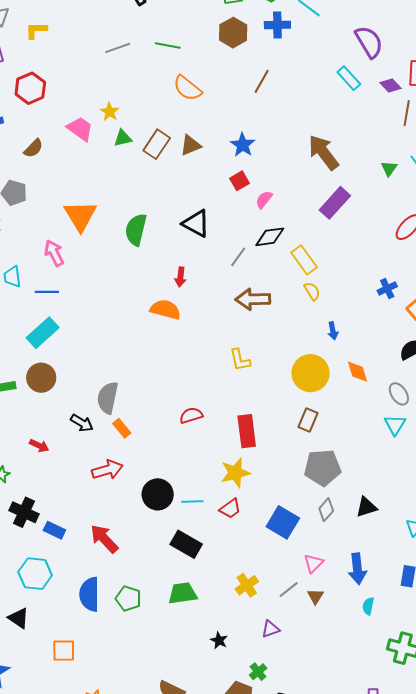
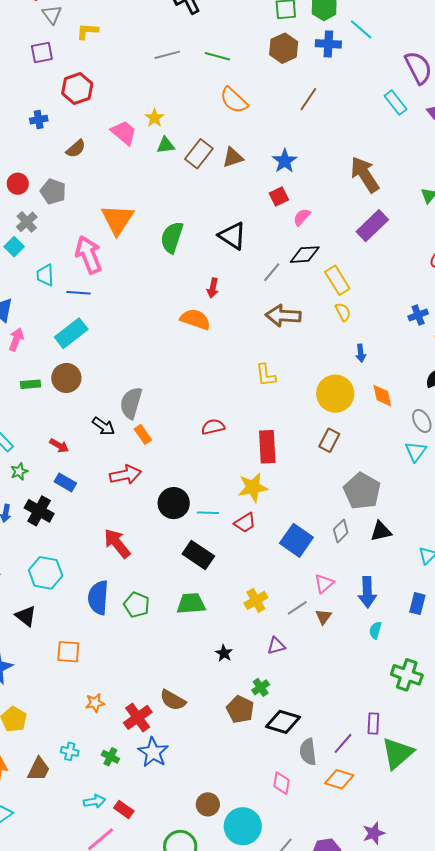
pink arrow: (54, 253) -> (89, 255), size x1.4
gray pentagon: (323, 468) -> (362, 491), moved, turned 30
blue rectangle: (54, 530) -> (65, 482), moved

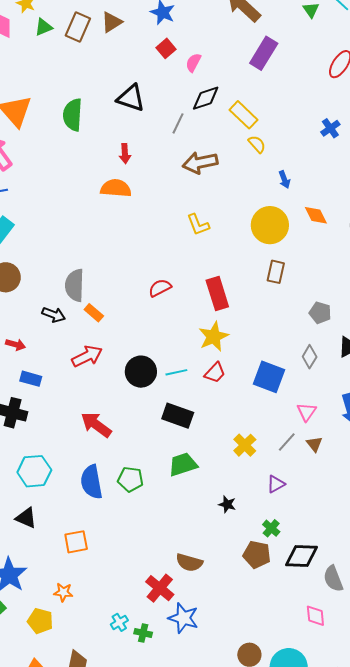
gray pentagon: (362, 491) -> (320, 313), size x0.6
orange star: (95, 703) -> (63, 592), moved, turned 30
cyan cross: (70, 751) -> (119, 622), moved, turned -30

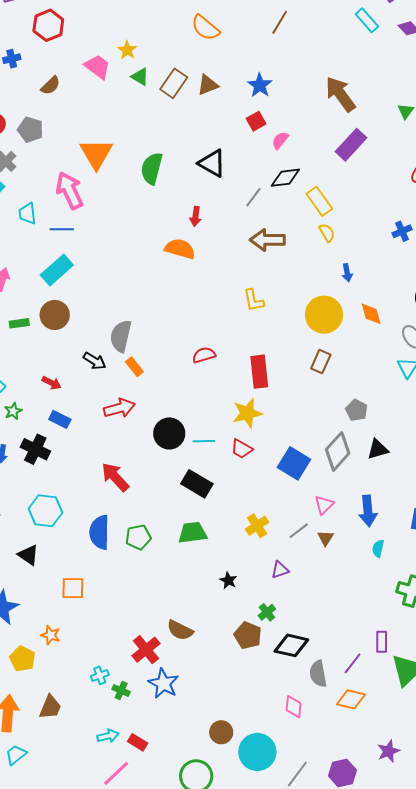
green triangle: (44, 27) -> (140, 77), turned 42
gray diamond: (310, 357) -> (338, 451), size x1.6
red trapezoid: (215, 373) -> (242, 449), turned 65
green pentagon: (131, 479) -> (138, 537), turned -30

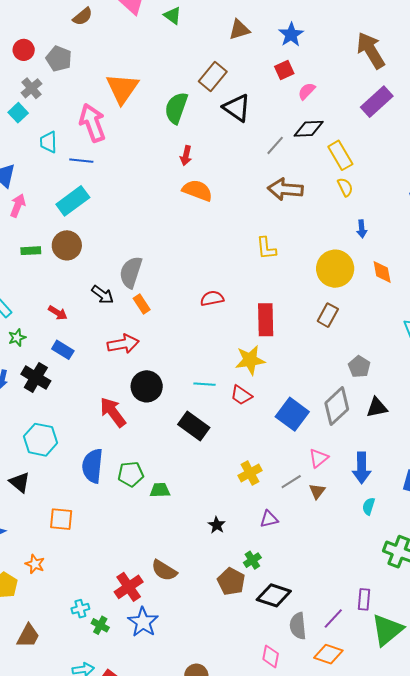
brown rectangle: (174, 83) -> (213, 76), moved
red arrow: (195, 216) -> (186, 156), moved
black circle: (169, 433) -> (147, 386), moved
green trapezoid: (193, 533) -> (160, 490), moved, size x0.7

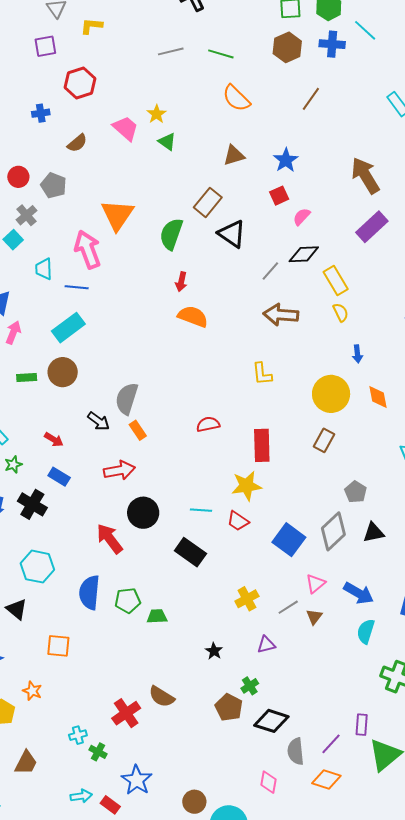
blue arrow: (362, 468) -> (359, 593), turned -60
cyan semicircle: (369, 506) -> (366, 631), size x1.4
blue star: (143, 622) -> (137, 780), moved

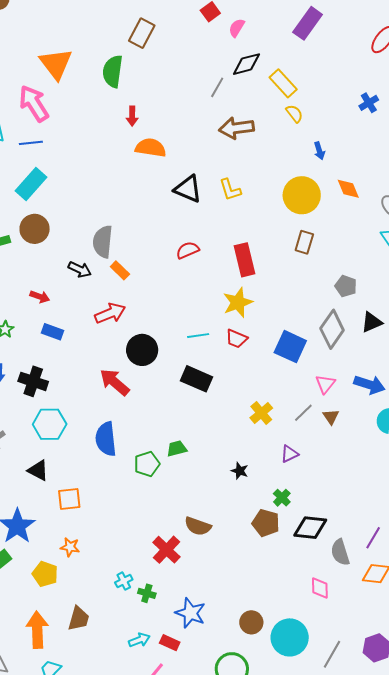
black triangle: (232, 234) -> (188, 189), moved
black cross: (32, 504) -> (33, 381), moved
green pentagon: (128, 600) -> (147, 464), moved
orange square: (58, 646) -> (69, 499), moved

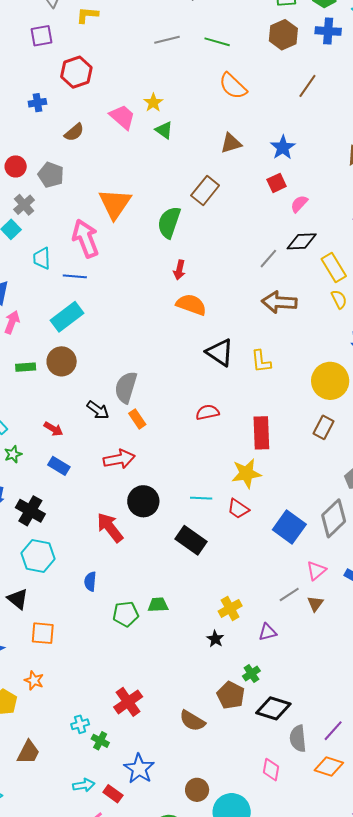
yellow cross: (261, 413) -> (230, 608), moved
blue semicircle: (106, 439) -> (90, 581), size x0.6
brown semicircle: (198, 526) -> (192, 721), moved

